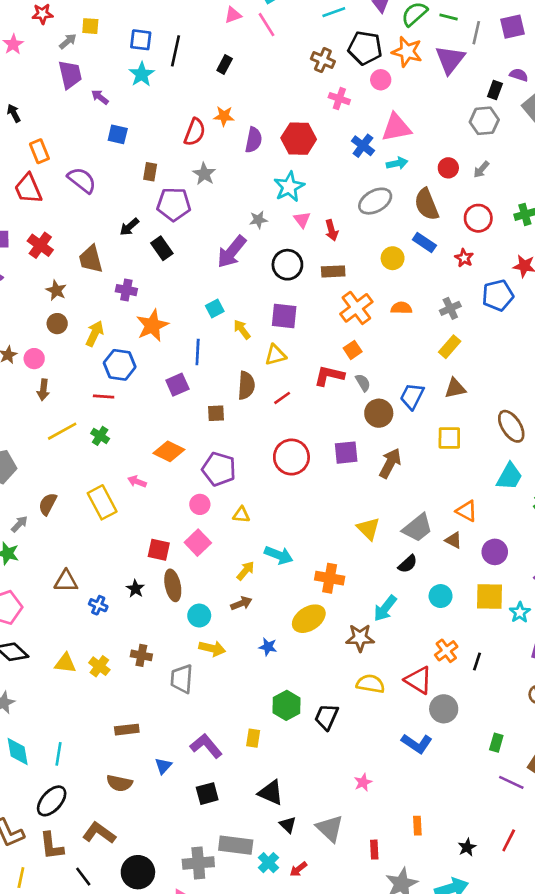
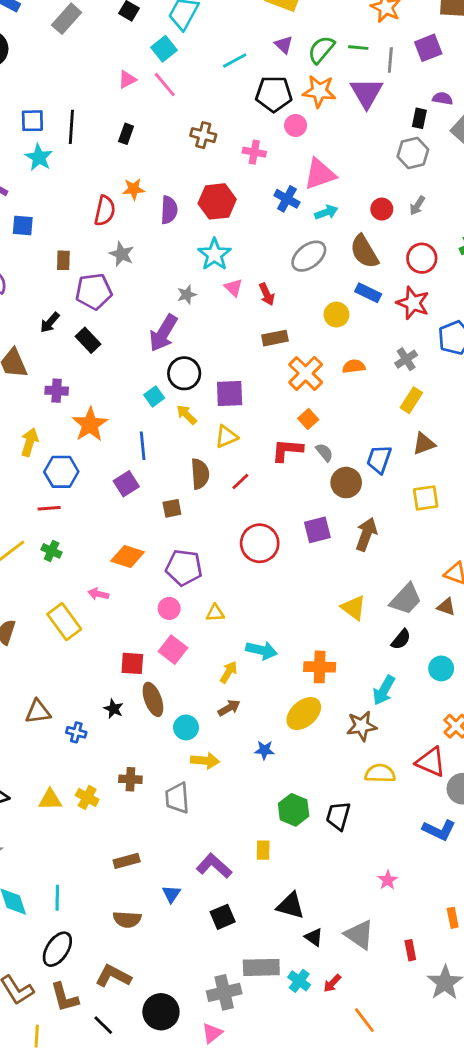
brown cross: (323, 60) -> (203, 135), moved
red star: (464, 258) -> (413, 303), size x1.6
black circle: (287, 265) -> (184, 373), moved

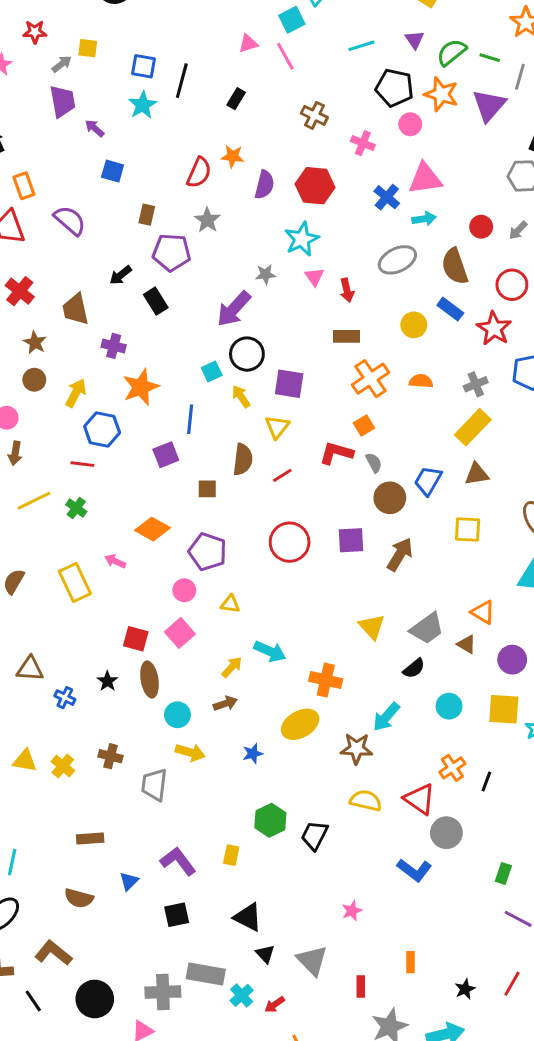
yellow rectangle: (411, 400) -> (473, 427), size x1.4
yellow triangle: (226, 437) -> (277, 427), turned -40
blue star: (264, 750) -> (253, 754), turned -30

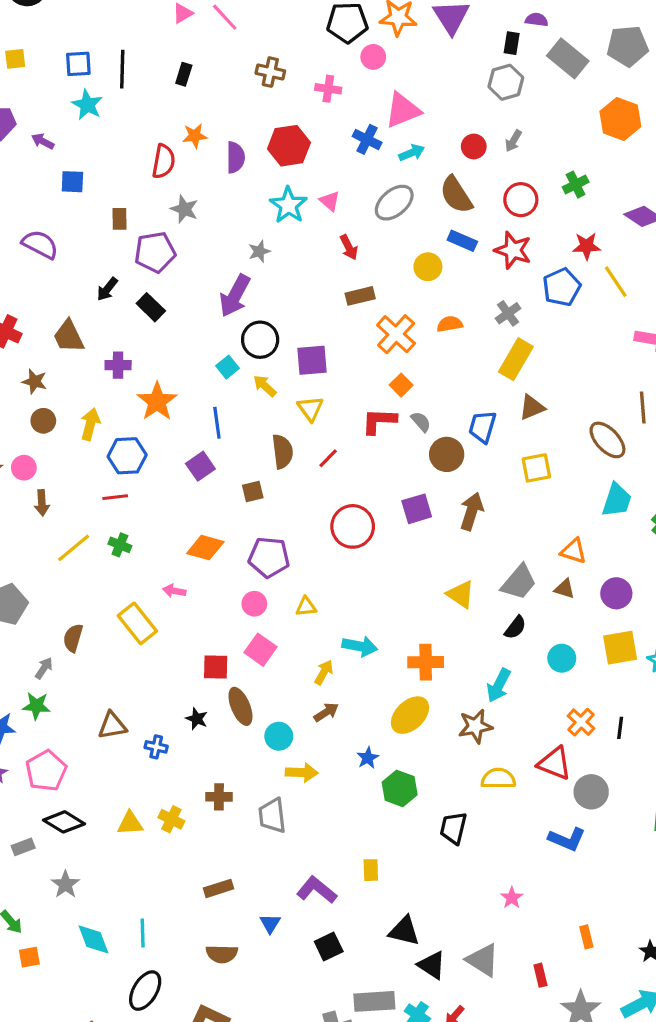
pink triangle: (314, 277) -> (330, 201), moved
green hexagon: (270, 820) -> (400, 788), moved
black triangle: (265, 954) -> (432, 965), size x1.4

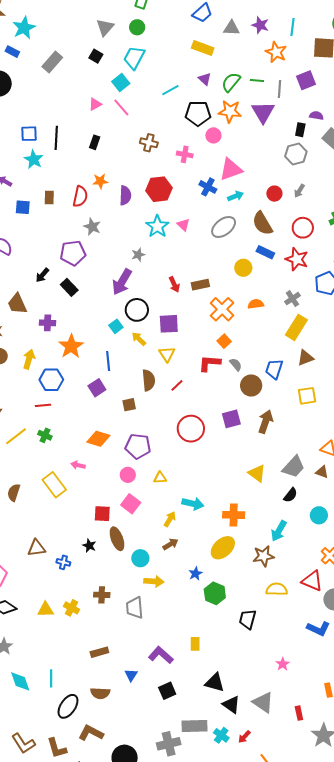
brown rectangle: (120, 219) -> (49, 197), moved
red arrow: (349, 247) -> (174, 284), moved
black ellipse: (145, 991) -> (68, 706), moved

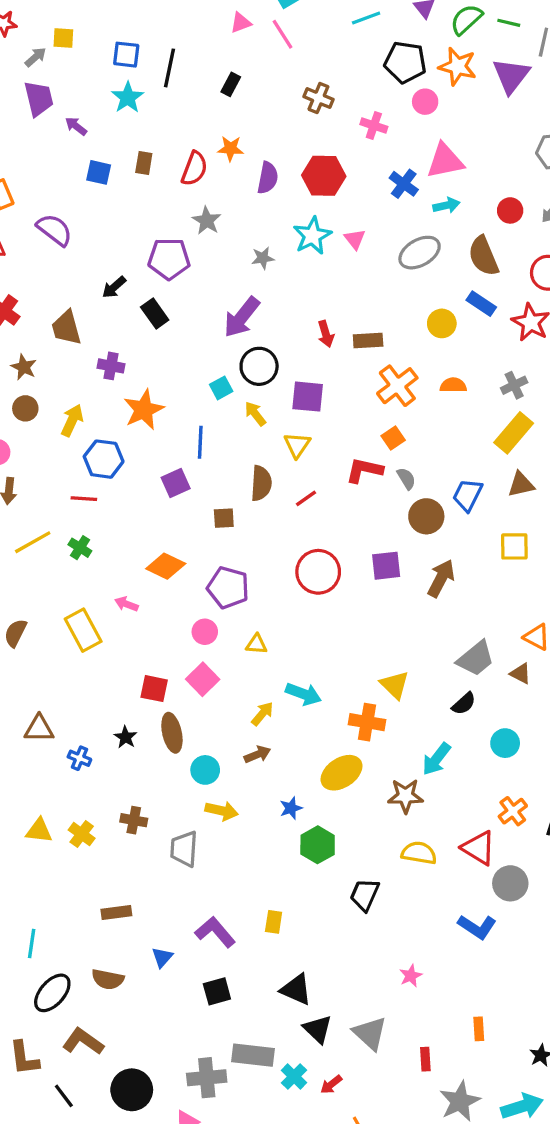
gray star: (138, 255) -> (263, 258), moved
yellow triangle: (257, 473) -> (395, 685), moved

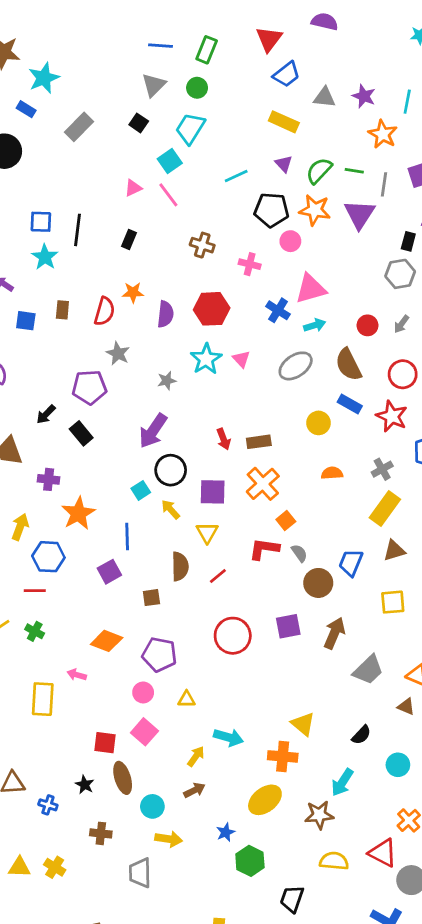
orange cross: (397, 386) -> (263, 484), moved
yellow rectangle: (83, 630) -> (43, 699), turned 36
gray trapezoid: (476, 658) -> (368, 670), moved
brown cross: (134, 820) -> (101, 833), moved

